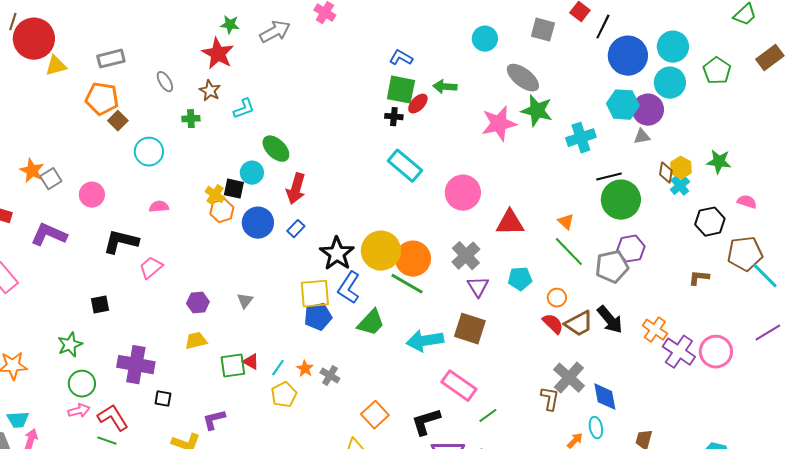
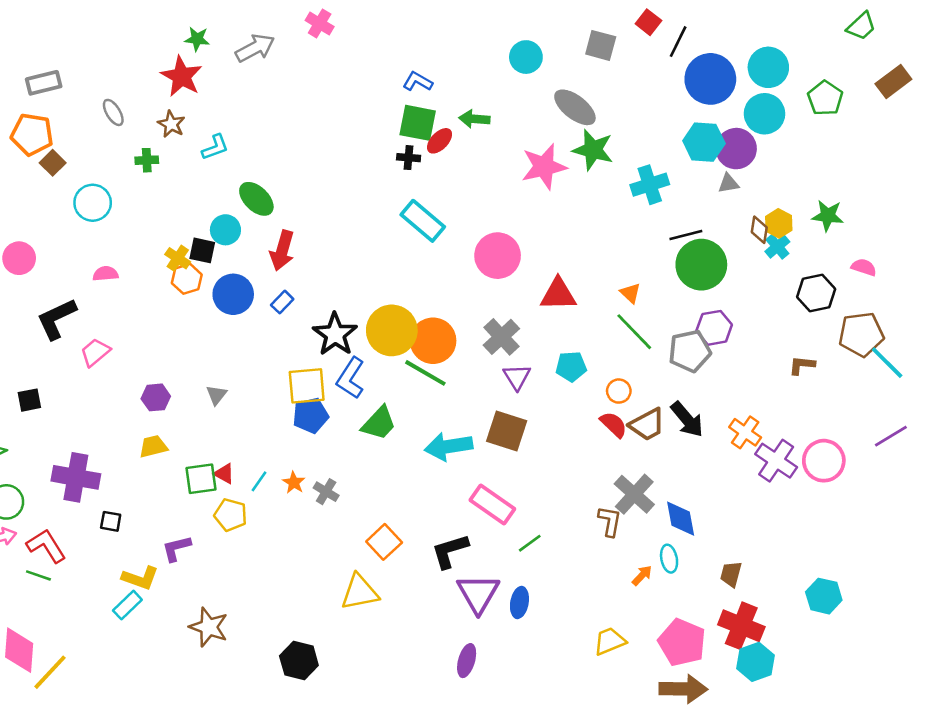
black L-shape: (121, 242) -> (57, 319), turned -39
yellow pentagon: (284, 395) -> (231, 515), moved, turned -30

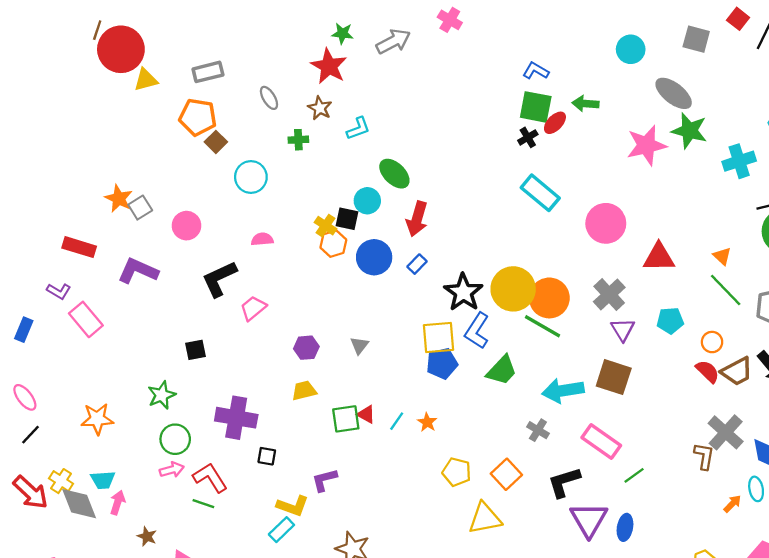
black cross: (409, 158) -> (528, 137), turned -36
gray cross: (326, 492) -> (538, 430), moved
yellow pentagon: (231, 515) -> (457, 472), moved

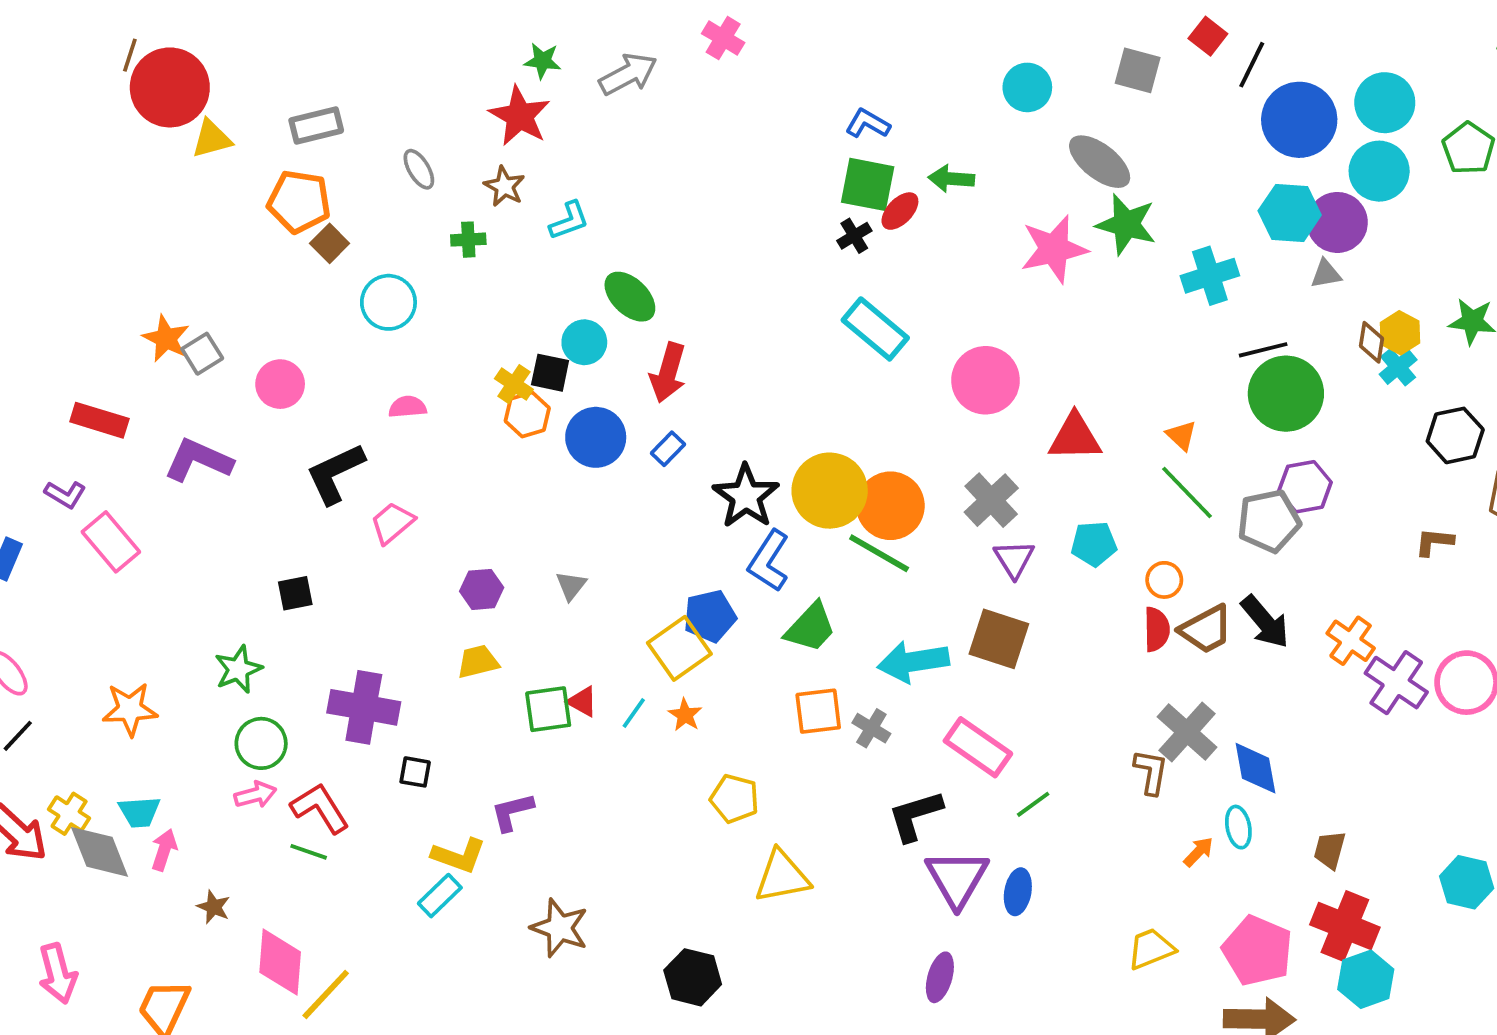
yellow square: (439, 337) -> (679, 648), moved, turned -30
red semicircle: (707, 371) -> (1157, 629), turned 45
orange square: (506, 474) -> (818, 711), moved, turned 36

